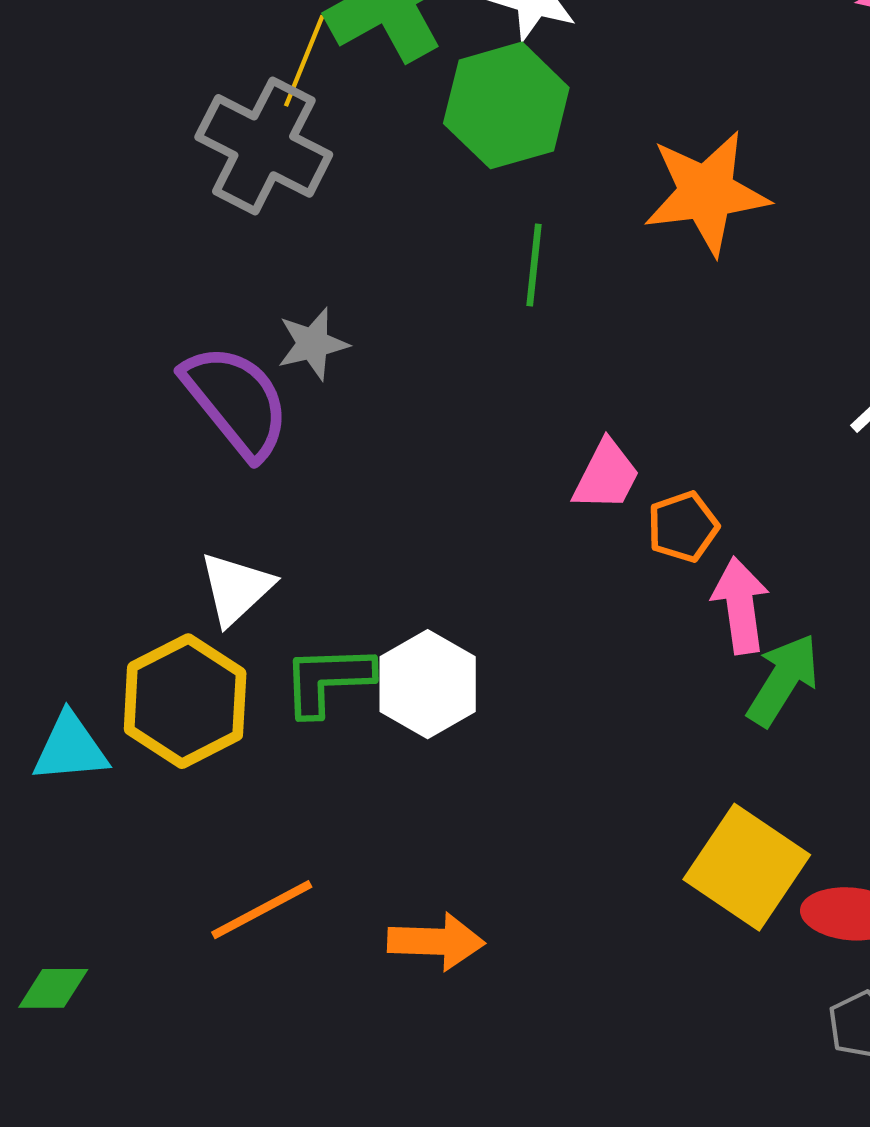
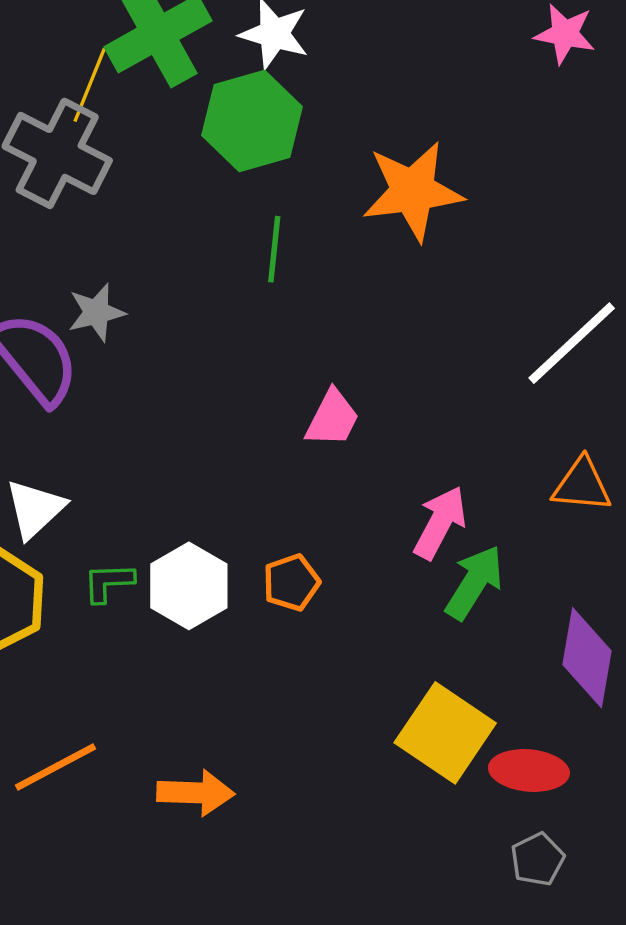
orange pentagon: (683, 527) -> (291, 582), moved
pink arrow: (740, 605) -> (440, 523), turned 36
green L-shape: (328, 680) -> (108, 582), size x0.7

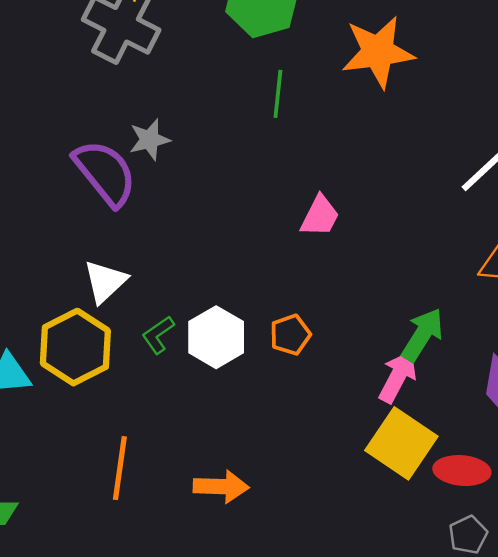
pink arrow: (440, 523) -> (398, 377), moved
green L-shape: (108, 582) -> (158, 335), turned -33
orange line: (55, 767) -> (120, 468), turned -54

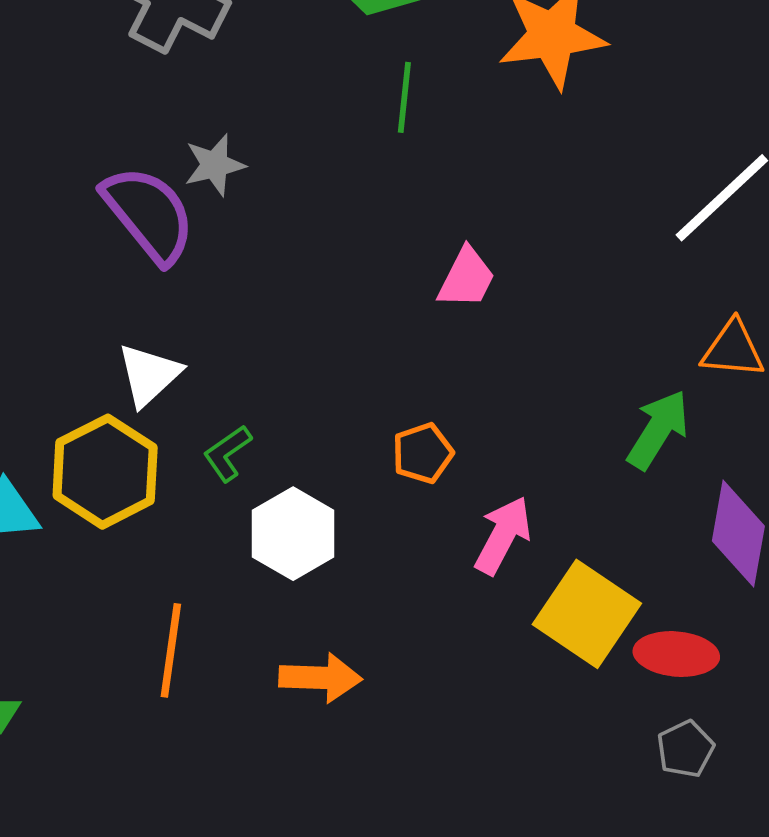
green arrow: (422, 335) -> (658, 430), moved
white hexagon: (216, 337) -> (293, 534), moved
pink arrow: (398, 377) -> (503, 535), moved

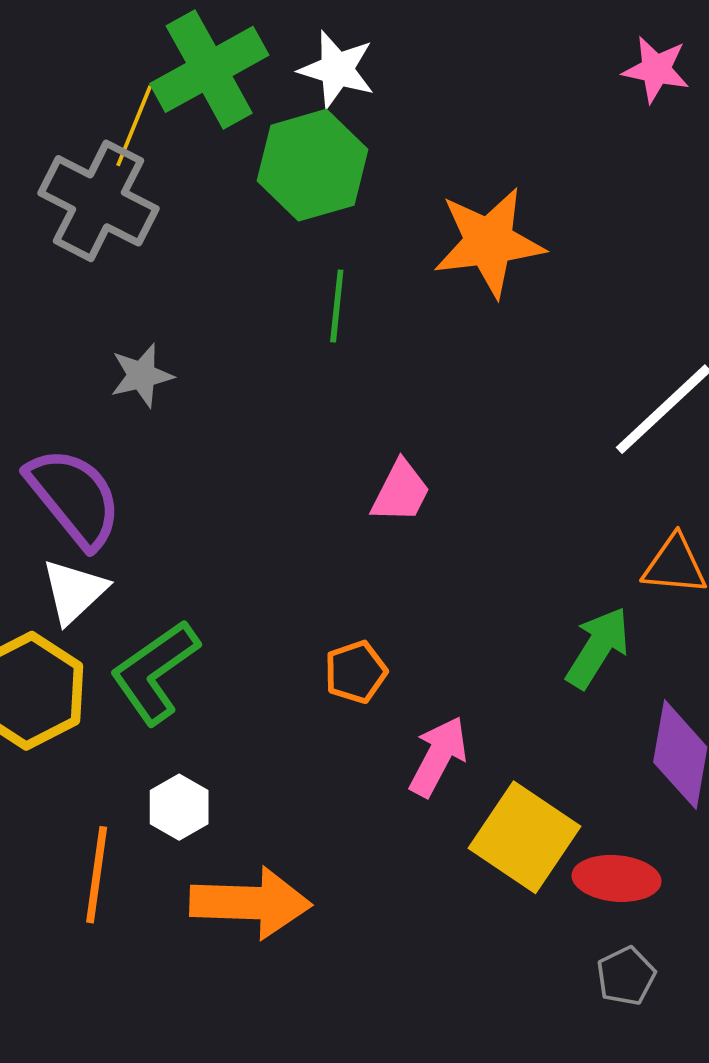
purple semicircle: (149, 214) -> (74, 497), moved
green L-shape: (227, 453) -> (155, 672), size x1.8
white hexagon: (293, 534) -> (179, 807), moved, size x0.7
orange arrow: (320, 678) -> (251, 903), size x1.4

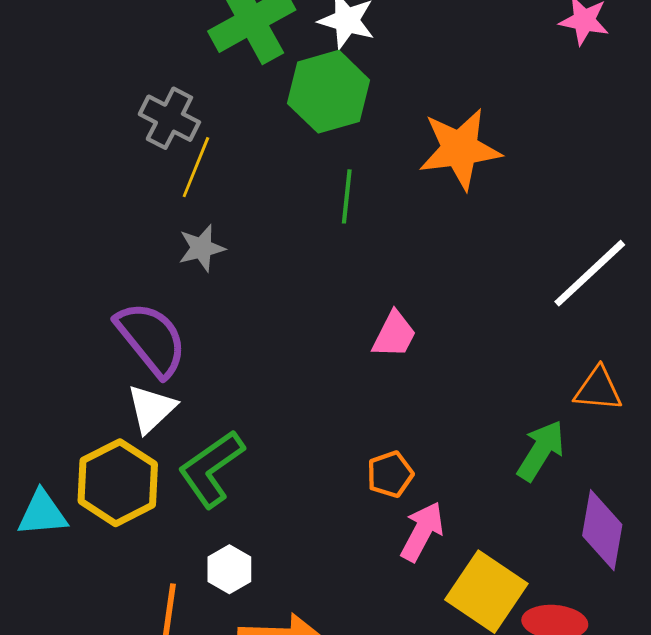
yellow line: (134, 126) -> (196, 167), moved
gray cross: (98, 201) -> (169, 118), size x0.7
orange pentagon: (356, 672) -> (390, 474), moved

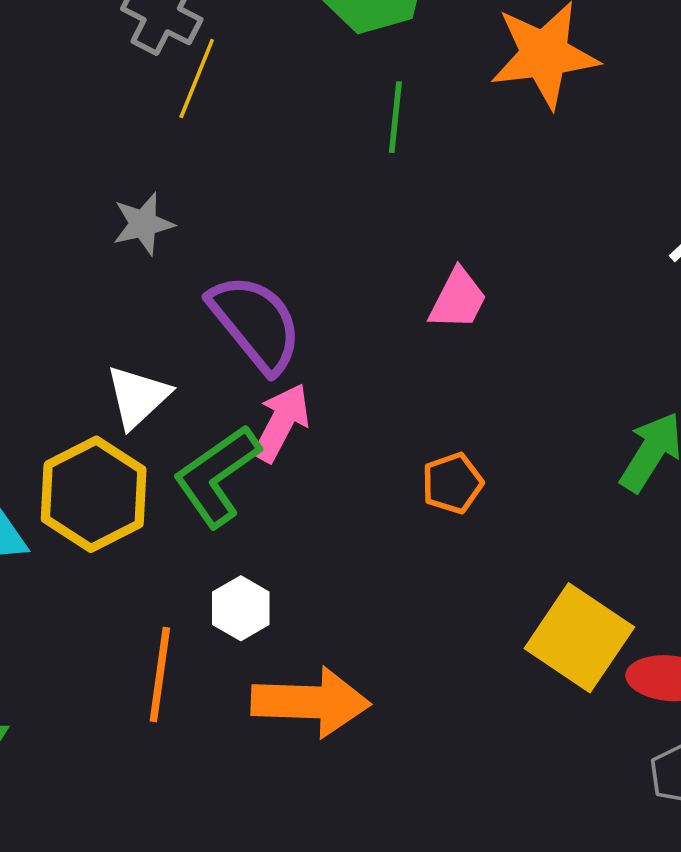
gray star: (202, 248) -> (143, 224), moved
purple semicircle: (151, 339) -> (256, 323), moved
pink arrow: (422, 532) -> (281, 423), moved

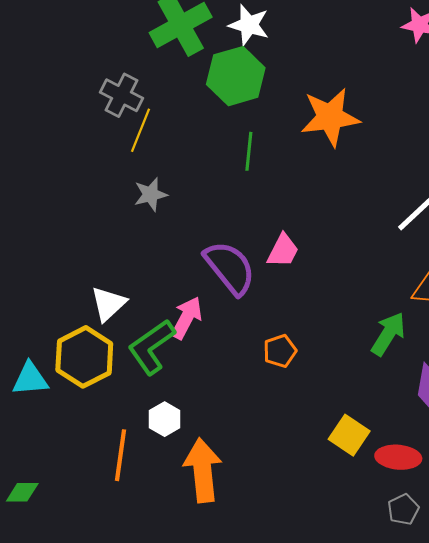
gray star: (143, 224) -> (151, 194), moved
purple semicircle: (256, 323) -> (230, 268), moved
yellow square: (579, 638) -> (349, 435), size x0.7
orange arrow: (311, 702) -> (203, 470), turned -98

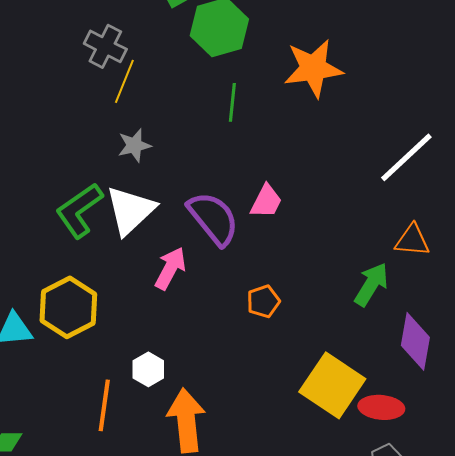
white triangle: (108, 304) -> (130, 210), moved, size x1.4
green L-shape: (152, 347) -> (79, 210), moved
yellow square: (349, 435) -> (332, 385), size x1.6

